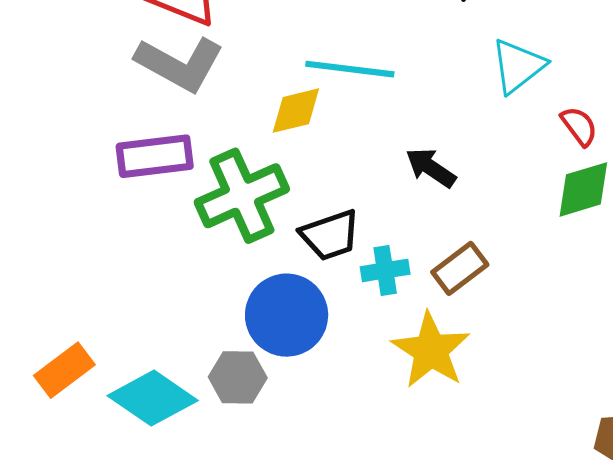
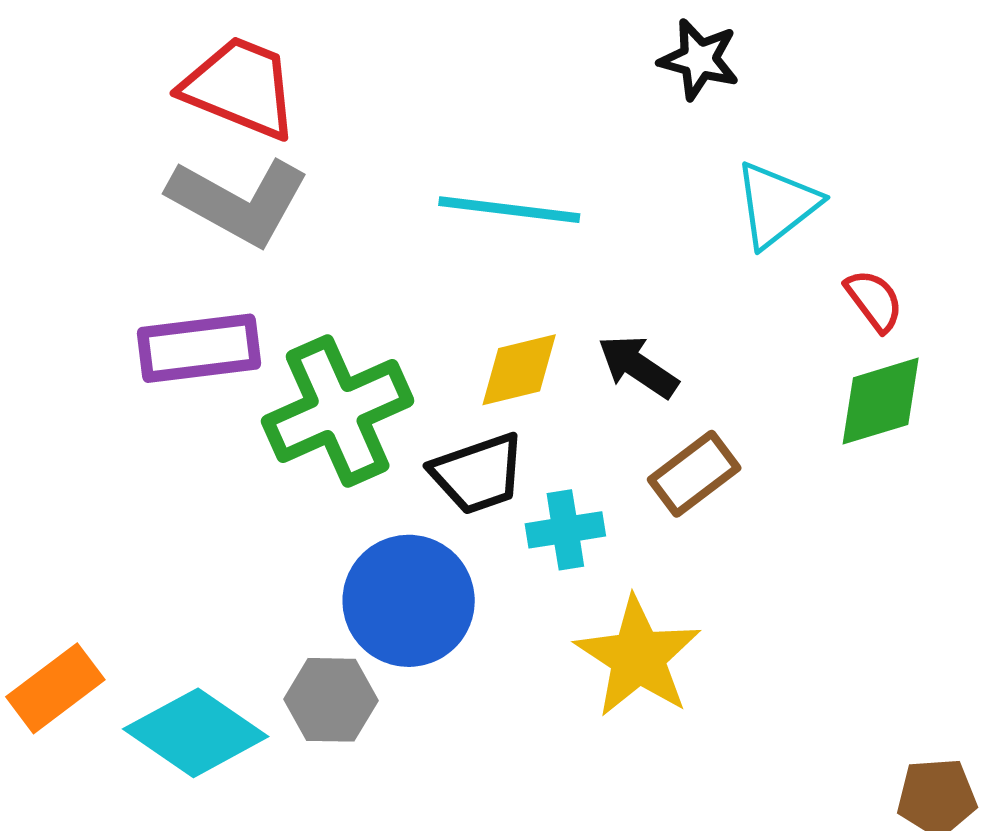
yellow diamond: (296, 111) -> (519, 370), moved
brown rectangle: (460, 268) -> (694, 474), moved

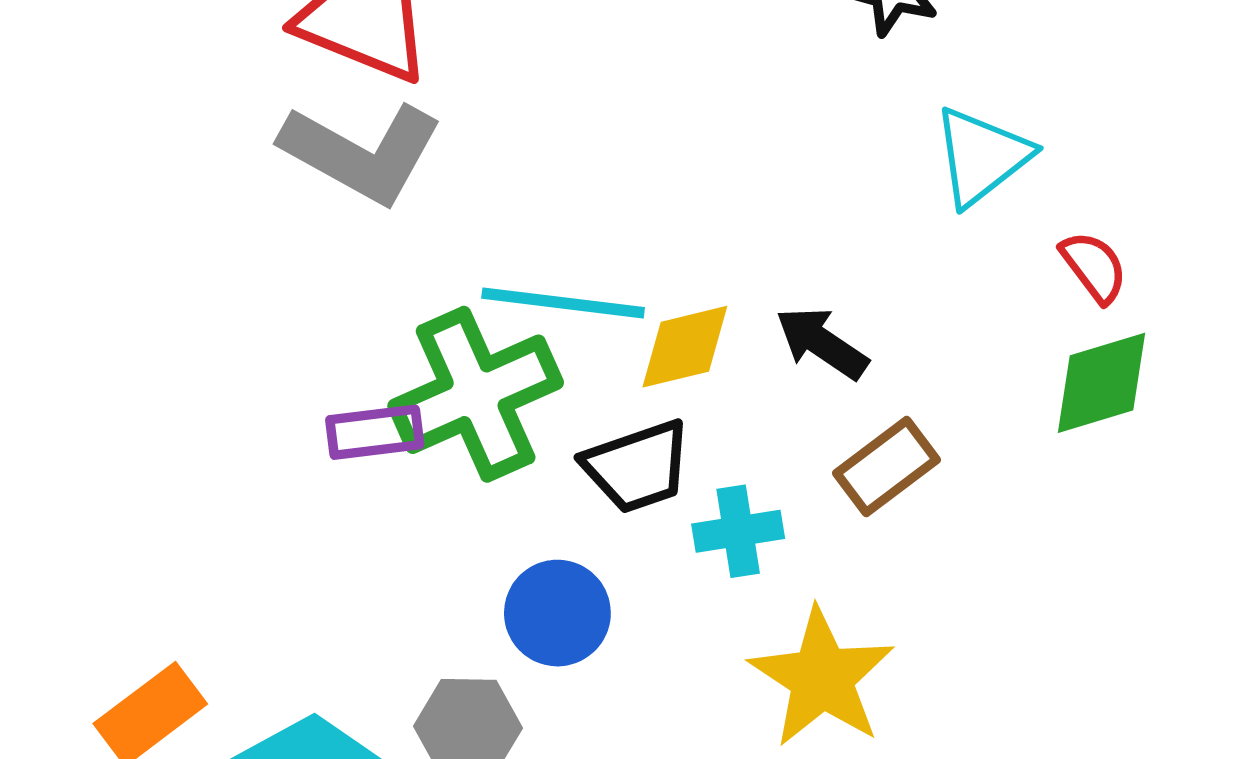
cyan line: (509, 210) -> (563, 303), moved
purple rectangle: (199, 348) -> (375, 432), moved, size x0.7
blue circle: (409, 601) -> (557, 613), size x0.7

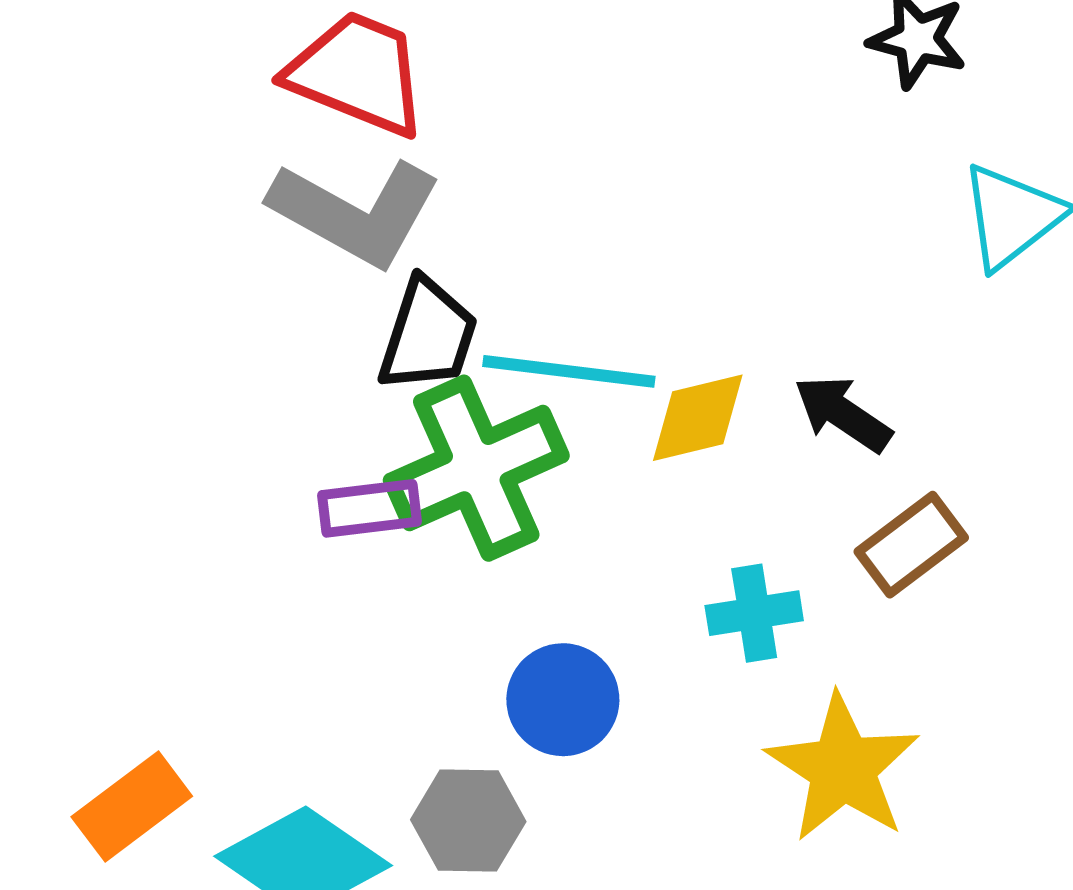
black trapezoid: (637, 467) -> (428, 335), moved, turned -53

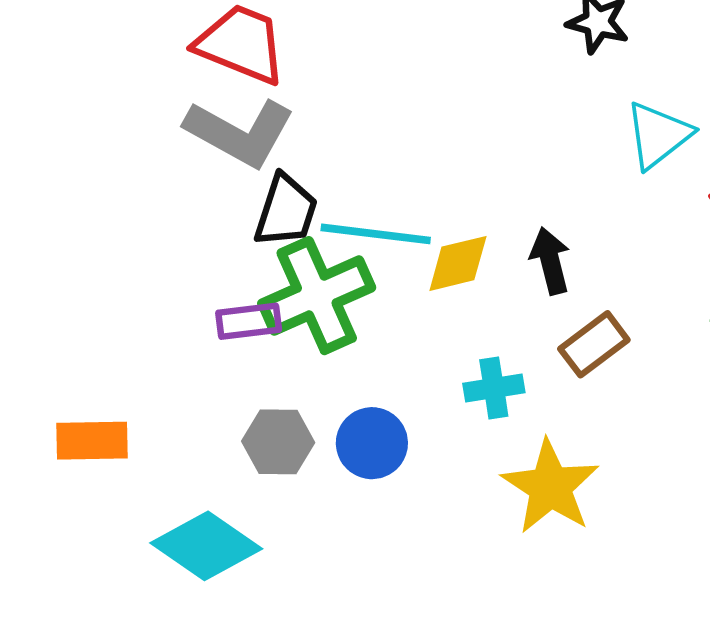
black arrow: (843, 414) -> (550, 261), turned 42
orange rectangle: (132, 806) -> (92, 441), moved, turned 36
gray hexagon: (468, 821) -> (278, 442), moved

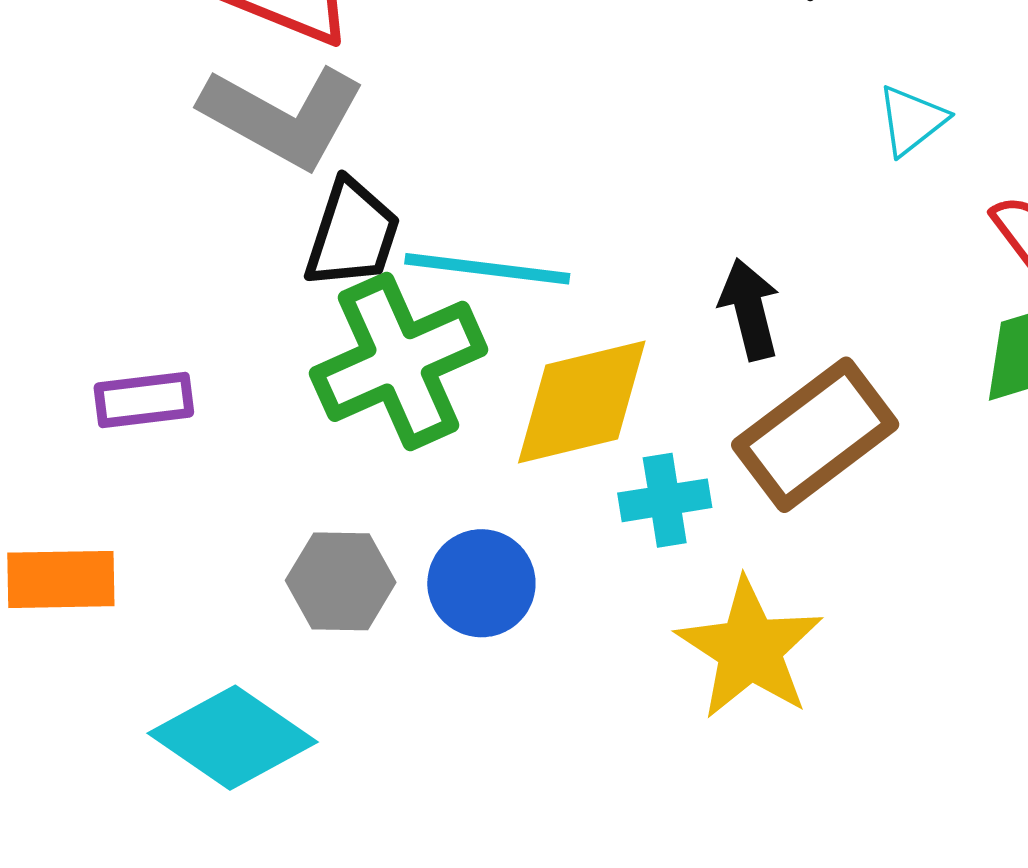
cyan triangle: (658, 135) -> (912, 120), size x0.7
yellow diamond: (458, 263) -> (582, 402), moved, size x1.5
purple rectangle: (249, 321) -> (144, 400), moved
brown rectangle: (594, 344) -> (815, 435), size x1.5

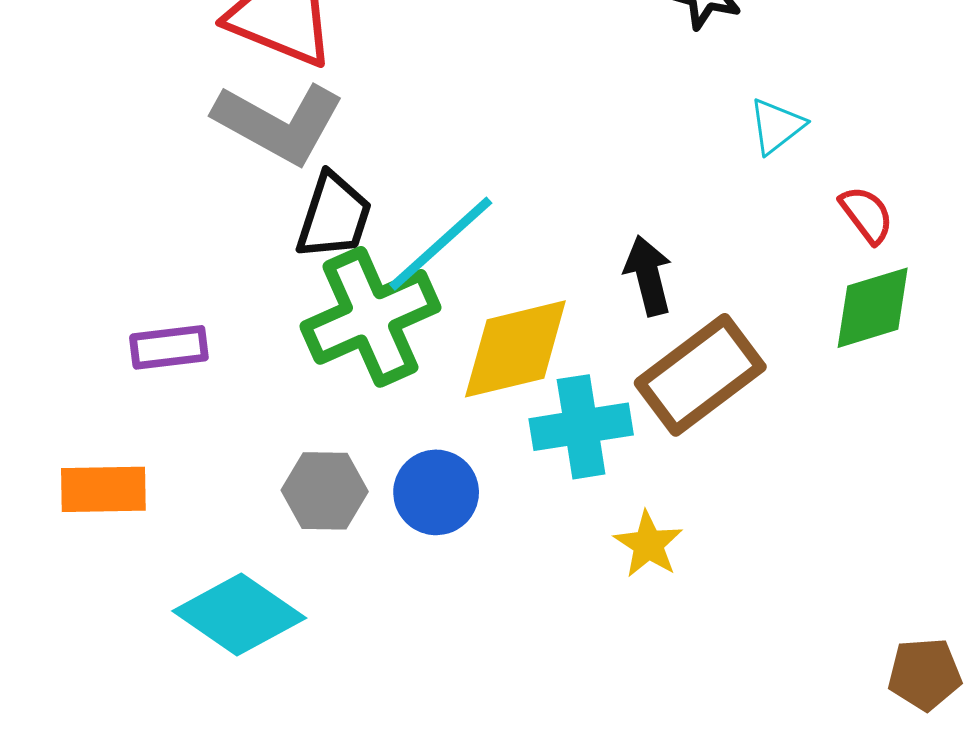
cyan line: (487, 269) -> (441, 244), turned -49
cyan cross: (665, 500) -> (581, 427), size x1.4
yellow star: (750, 649) -> (648, 544), size x0.6

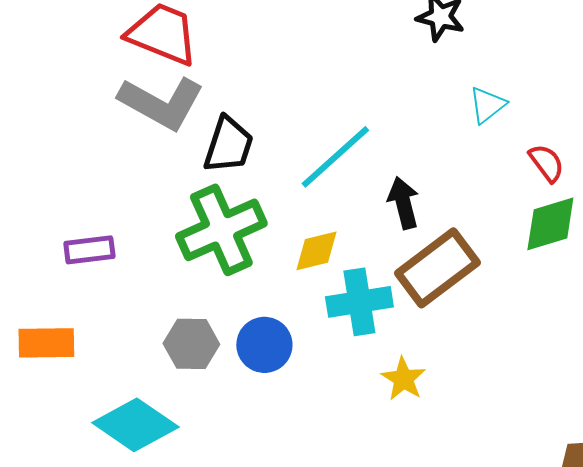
black trapezoid: (334, 216) -> (228, 145), moved
cyan line: (441, 244) -> (335, 157), moved
yellow diamond: (515, 349) -> (316, 251), size x0.6

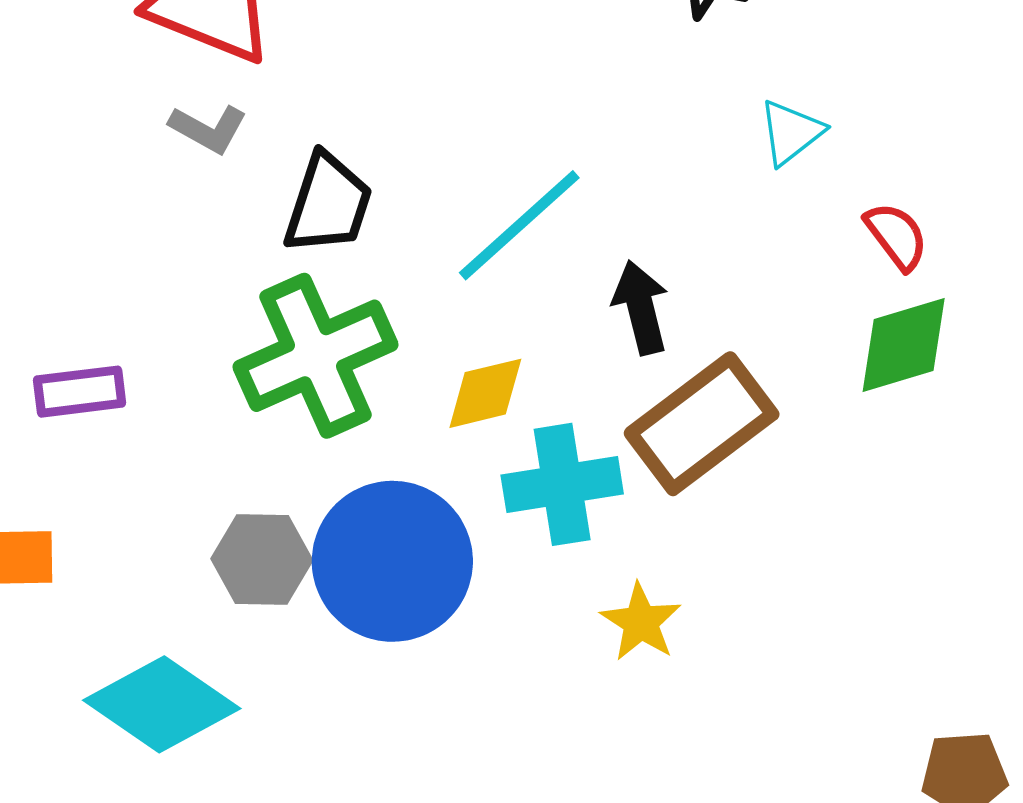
gray L-shape: (161, 103) -> (208, 129), size x0.5
blue circle: (264, 345) -> (392, 561), size x1.6

